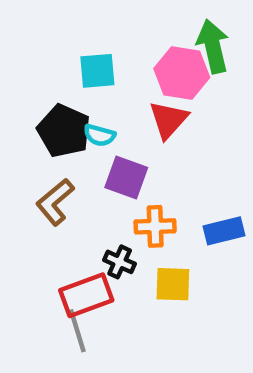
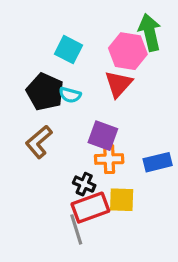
cyan square: (97, 71) -> (68, 50), turned 32
purple square: (126, 177) -> (103, 136), moved
red rectangle: (86, 295) -> (90, 208), moved
gray line: (77, 331) -> (76, 229), moved

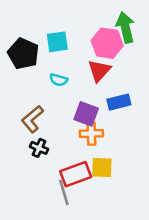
cyan square: (68, 50) -> (57, 42), turned -35
black pentagon: (45, 92) -> (23, 54), moved
blue rectangle: (158, 162) -> (119, 102), moved
black cross: (84, 184) -> (39, 148), moved

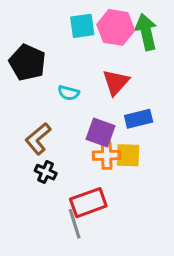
cyan square: (57, 42) -> (82, 26), moved
pink hexagon: (107, 43) -> (116, 27), moved
yellow square: (102, 168) -> (128, 155), moved

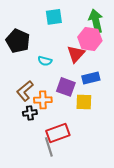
pink hexagon: (116, 27) -> (90, 39), moved
orange cross: (107, 155) -> (43, 100), moved
black cross: (46, 172) -> (30, 113), turned -32

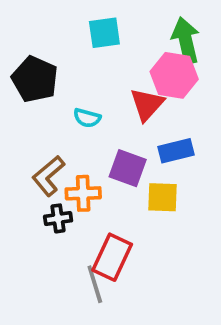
red rectangle: (58, 133) -> (112, 257), turned -45

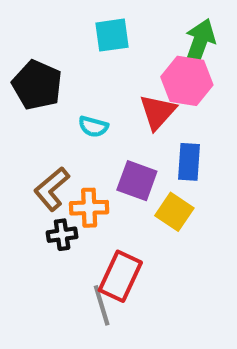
green arrow: (186, 41) -> (199, 43), turned 33
blue rectangle: (176, 151) -> (189, 162), turned -72
yellow square: (162, 197) -> (174, 212), turned 32

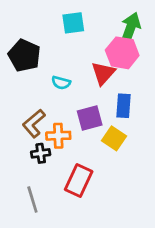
purple square: (137, 181) -> (90, 118), turned -35
gray line: (102, 305) -> (32, 200), moved

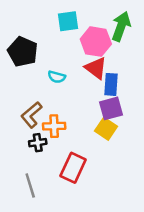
pink hexagon: (122, 53) -> (96, 42), moved
red triangle: (103, 73) -> (96, 68), turned -35
blue rectangle: (124, 106) -> (111, 84), moved
purple square: (90, 118) -> (111, 108), moved

